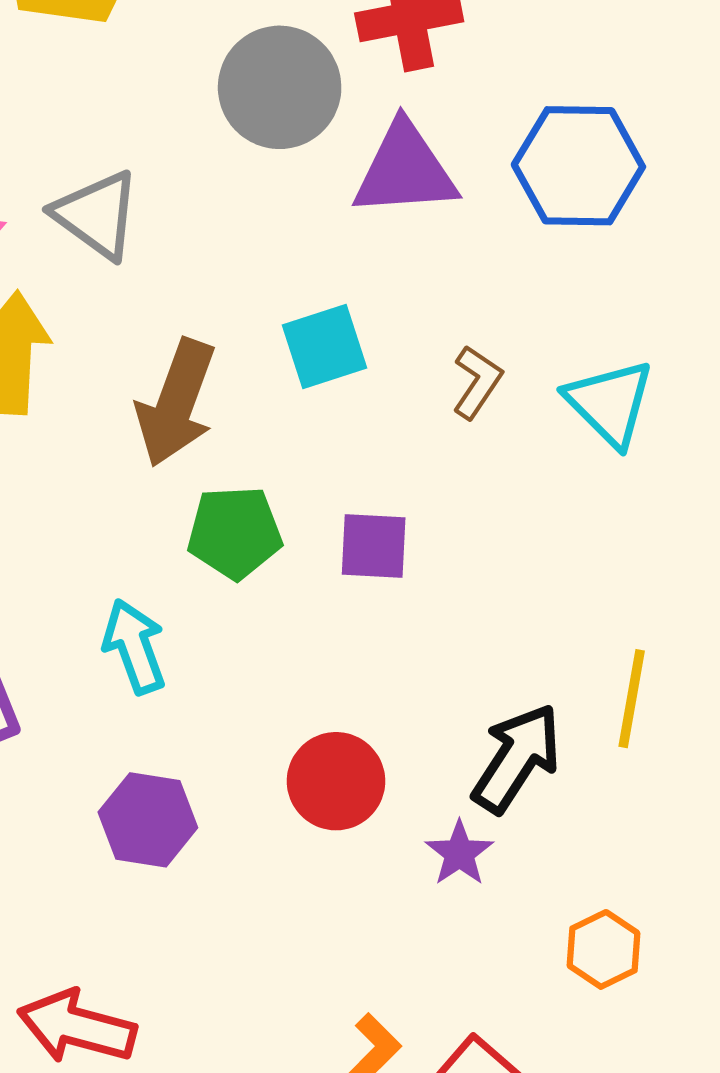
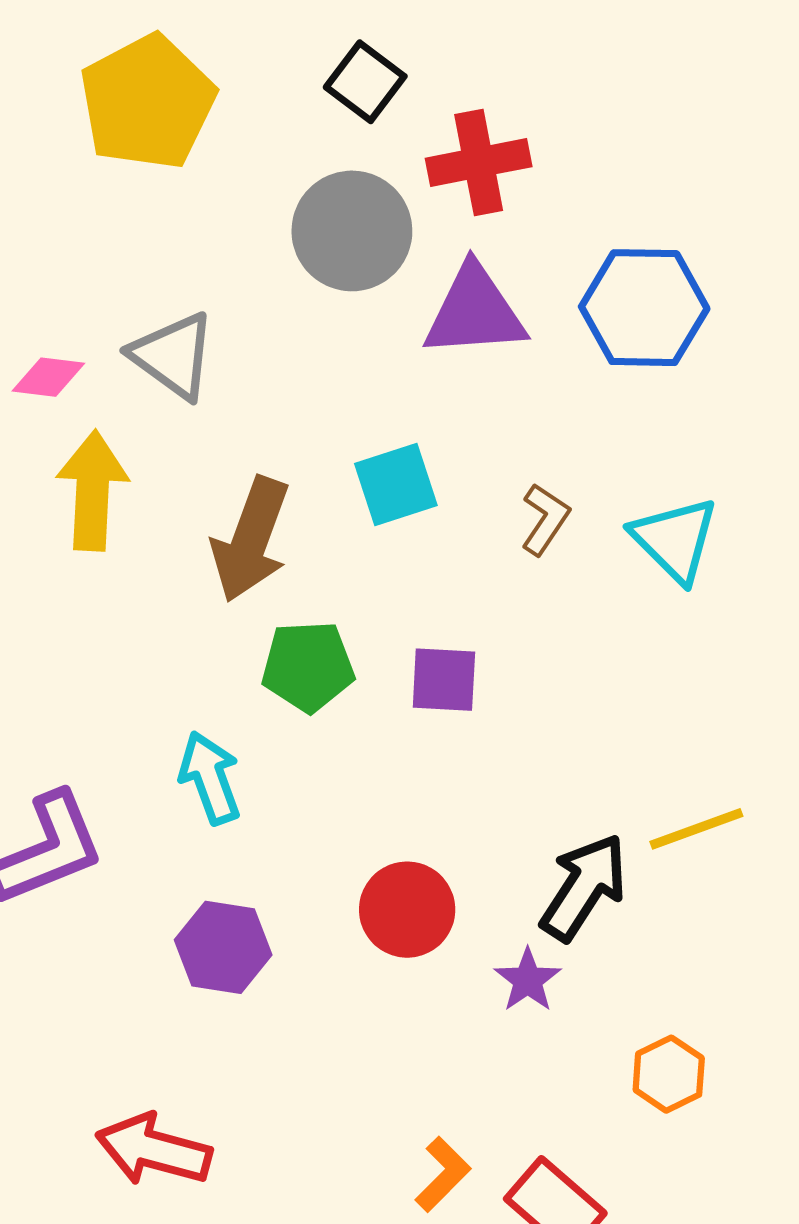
yellow line: (632, 699) -> (696, 829), turned 60

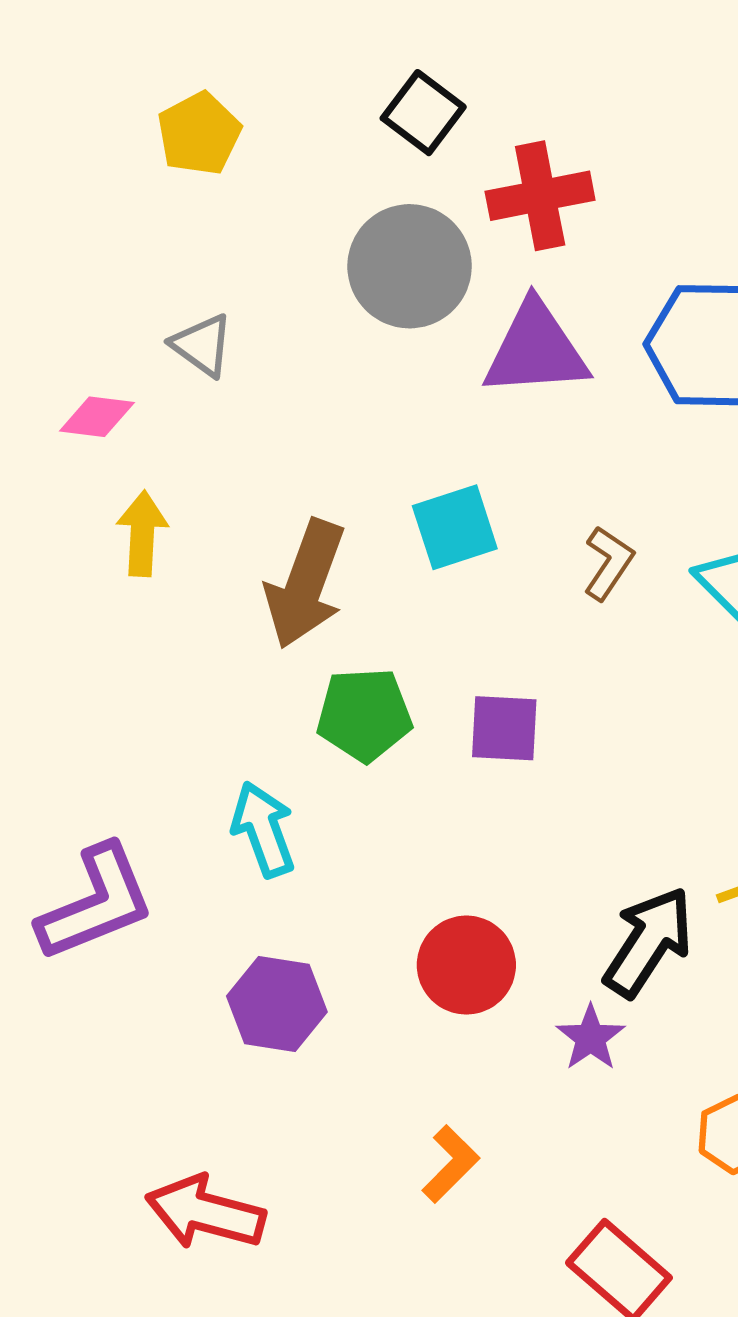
yellow pentagon: (148, 102) -> (199, 134), size x0.6
gray triangle: (173, 356) -> (202, 345), moved, size x0.7
yellow arrow: (92, 491) -> (142, 534), size x0.7
orange L-shape: (443, 1174) -> (451, 1164), moved

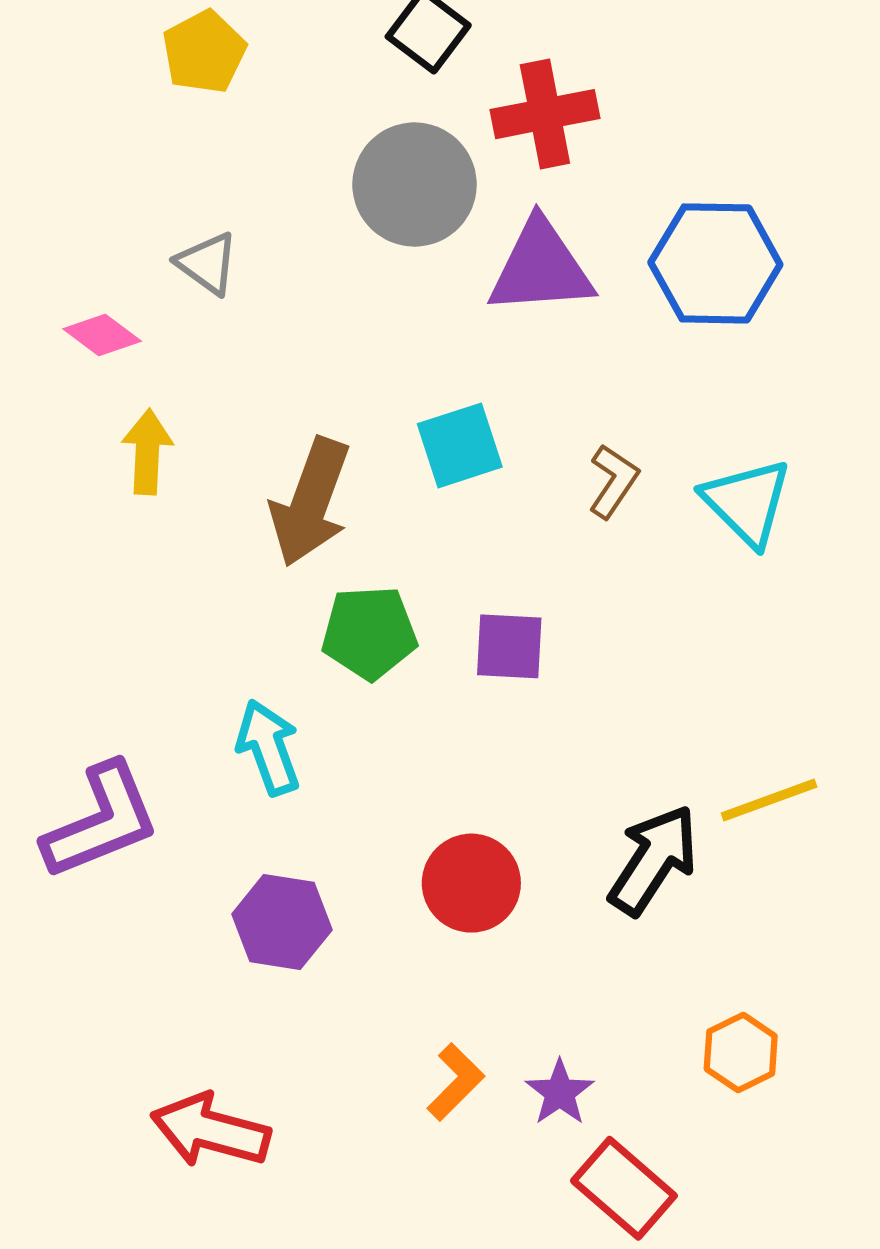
pink diamond: (97, 417) -> (102, 335), turned 30
purple star: (591, 1038) -> (560, 1092), moved

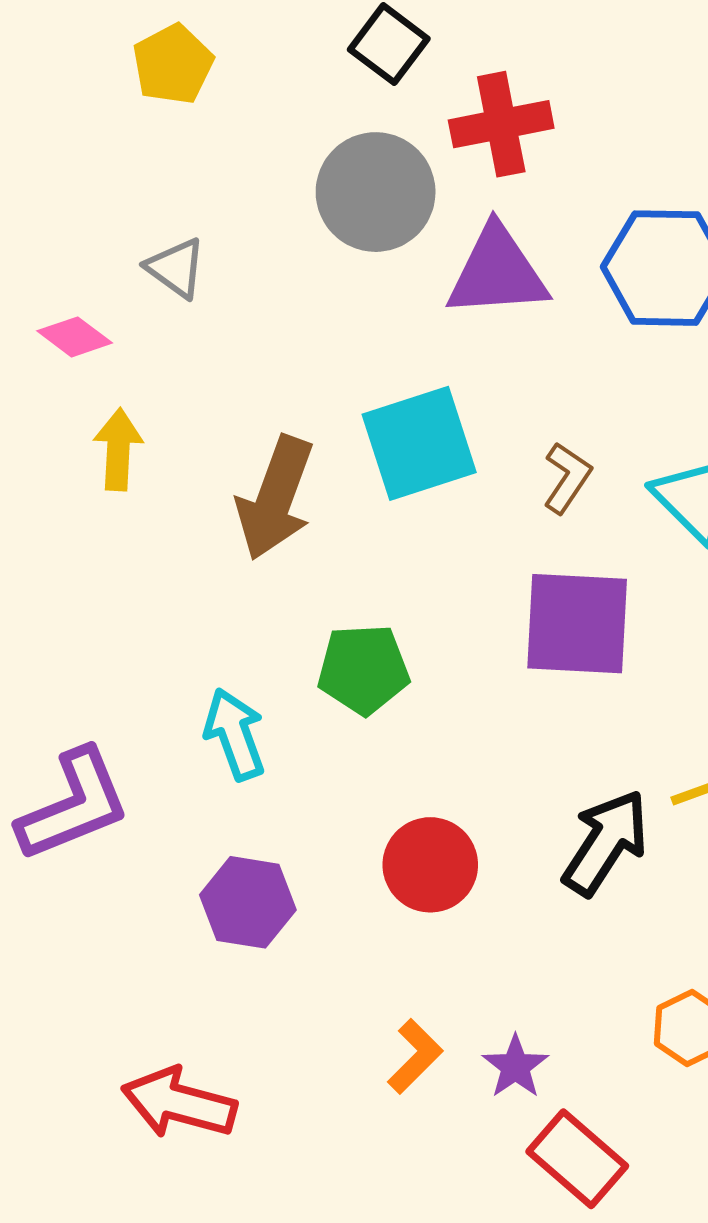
cyan square: (460, 445) -> (419, 443), size x1.4
green pentagon: (369, 633) -> (363, 669), moved
purple square: (509, 646) -> (577, 624), moved, size x1.6

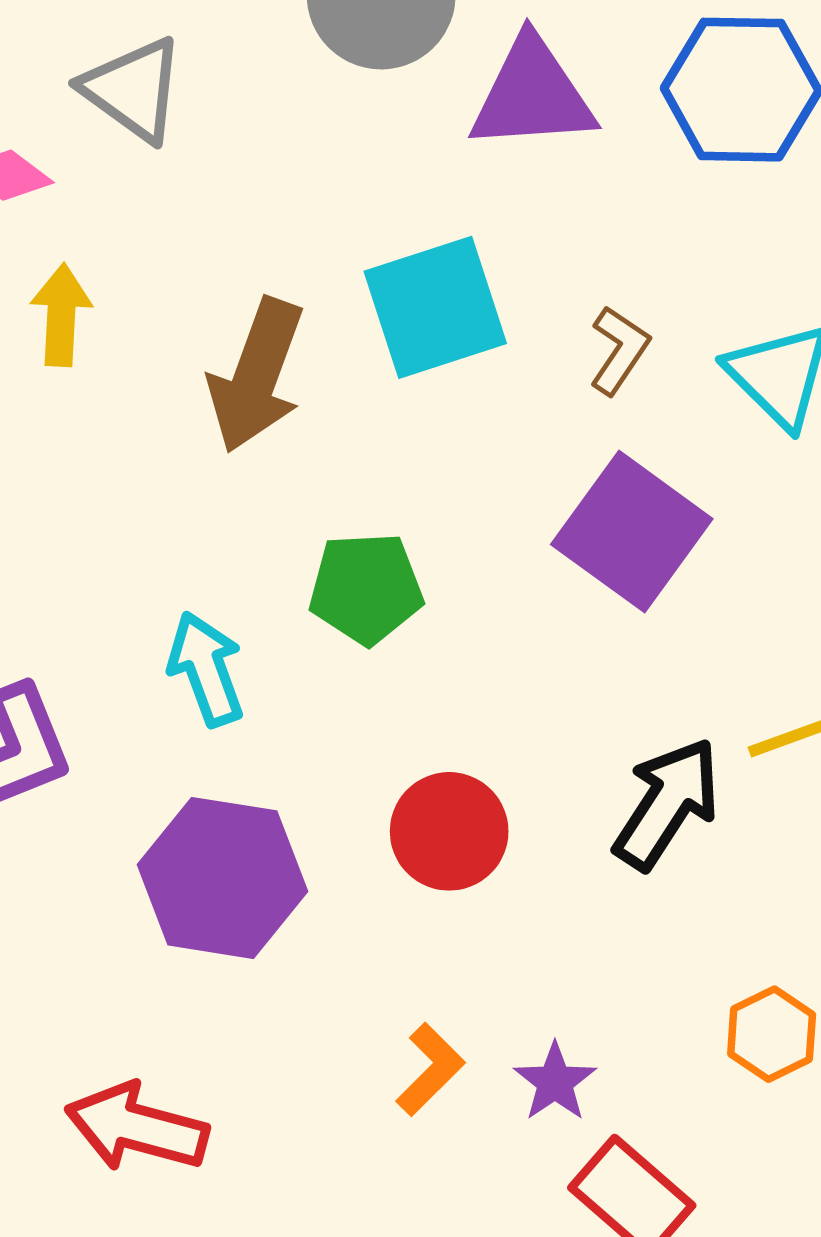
gray triangle: (176, 268) -> (133, 90), size x1.4
purple square: (577, 624) -> (632, 532), turned 33
purple hexagon: (248, 902) -> (222, 878), size x1.4

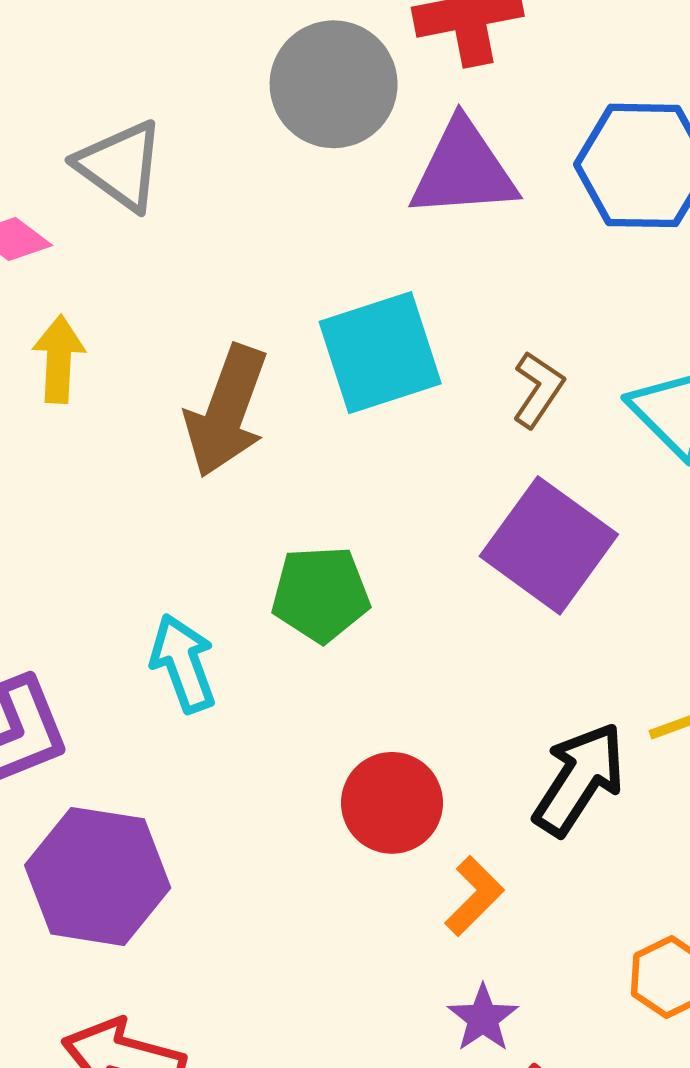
purple hexagon: (222, 878) -> (98, 876), moved
orange L-shape: (430, 1069) -> (474, 896), moved

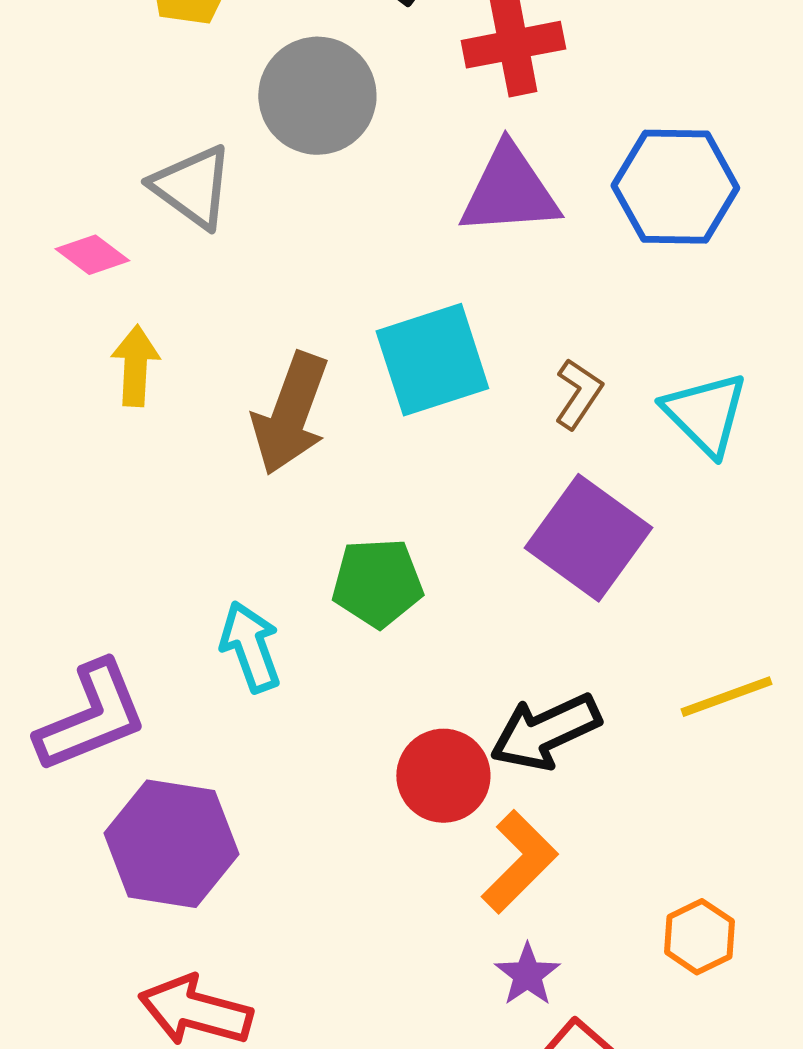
gray circle: (334, 84) -> (317, 96), moved
black arrow: (579, 779) -> (545, 732), moved, turned -148
orange L-shape: (474, 896) -> (519, 862), size x1.4

